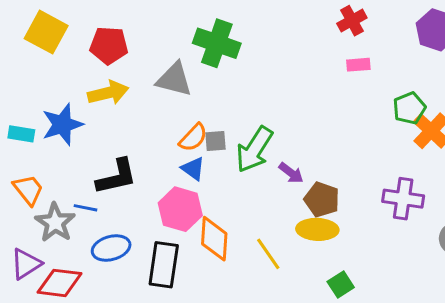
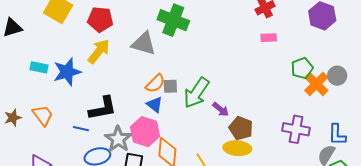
yellow arrow: (108, 93) -> (99, 51), turned -40
cyan rectangle: (21, 134) -> (39, 67), moved
gray star: (55, 223) -> (118, 139), moved

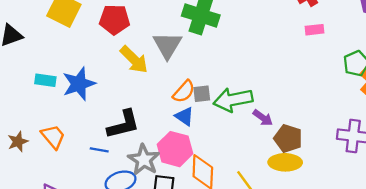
gray triangle: (144, 44) -> (167, 45), turned 48
yellow arrow: (99, 51) -> (134, 60), moved, turned 100
green arrow: (196, 93) -> (233, 100), turned 48

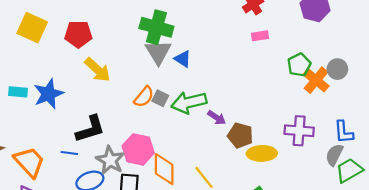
gray triangle: (167, 45) -> (158, 52), moved
gray square: (202, 94) -> (160, 98), turned 35
blue triangle: (184, 116) -> (183, 59), moved
orange trapezoid: (53, 137) -> (29, 162), moved, size x1.4
yellow ellipse: (285, 162) -> (262, 153), moved

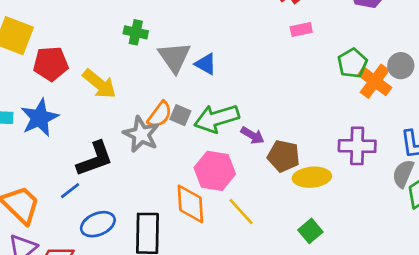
green cross: (156, 27) -> (136, 32), moved, size x0.6
red pentagon: (78, 34) -> (51, 64), moved
pink hexagon: (138, 149) -> (215, 171), moved
blue line: (69, 153) -> (70, 191), turned -42
gray star: (110, 160) -> (141, 134), moved

